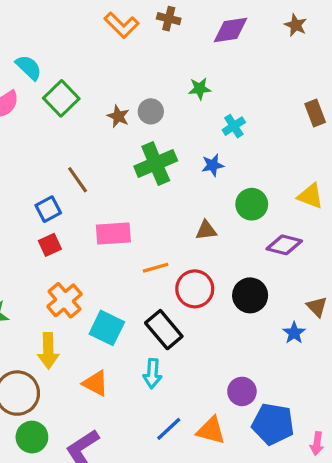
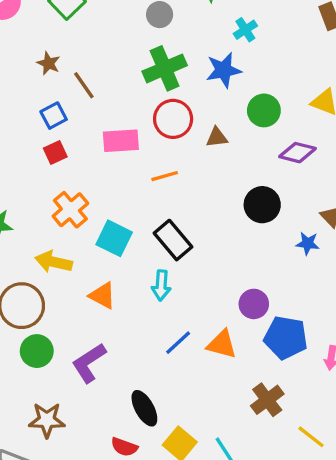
brown star: (118, 116) -> (49, 63), moved
blue star: (213, 165) -> (224, 70), size x1.5
red circle: (195, 289) -> (173, 119), moved
blue star: (294, 333) -> (308, 243), turned -30
yellow arrow: (48, 351) -> (54, 262), turned 104

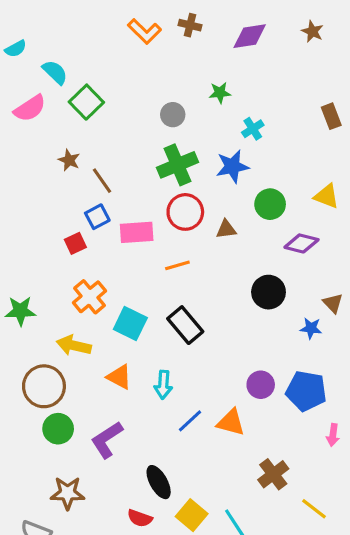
blue square: (54, 116) -> (97, 217), moved
cyan arrow: (161, 285) -> (163, 385), moved
blue pentagon: (286, 338) -> (306, 391), moved

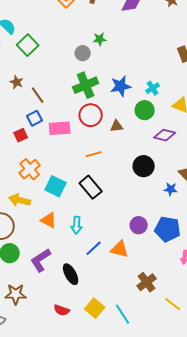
green star: (220, 93) -> (100, 39), moved
cyan cross: (253, 129) -> (153, 88), moved
orange line: (177, 265) -> (94, 154), moved
black ellipse: (159, 482) -> (71, 274), moved

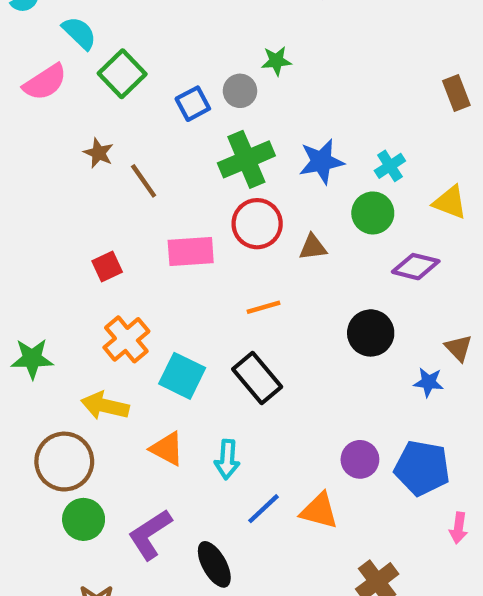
blue square: (35, 118) -> (193, 104), moved

